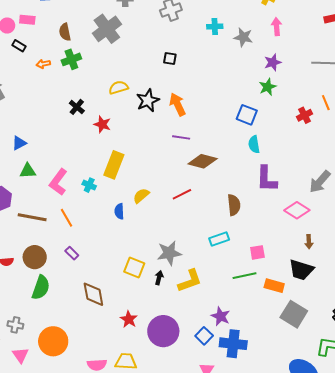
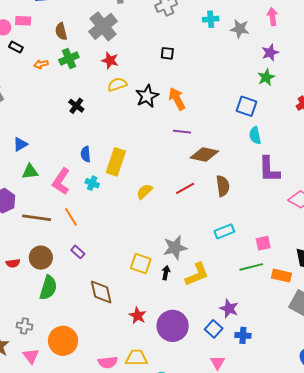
red star: (102, 124) -> (110, 60), moved
brown semicircle: (234, 205) -> (223, 186), moved
blue semicircle: (119, 211) -> (86, 154), moved
blue cross: (233, 344) -> (243, 335), size x0.6

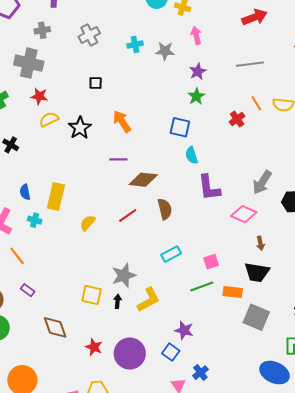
gray cross: (103, 26) -> (29, 63), turned -32
orange arrow: (177, 99) -> (122, 121), moved
blue cross: (243, 335) -> (200, 373), moved, turned -35

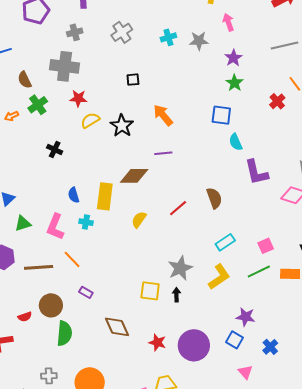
brown diamond: (143, 180) -> (134, 176), moved
yellow L-shape: (148, 300) -> (219, 277), moved
blue cross: (200, 373) -> (270, 347), moved

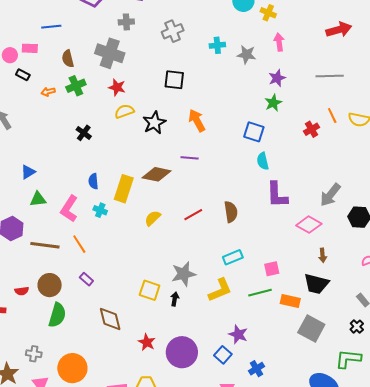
black square: (133, 80) -> (174, 80), size x1.5

